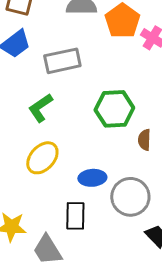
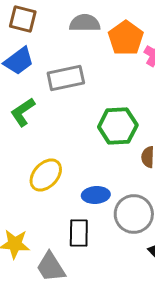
green L-shape: (40, 108) -> (23, 112), moved

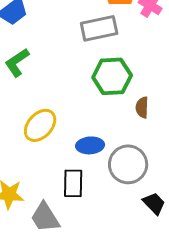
gray rectangle: (66, 78) -> (99, 28), moved

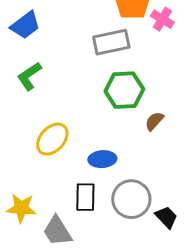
brown semicircle: (142, 107) -> (154, 121), turned 40
gray circle: (128, 164) -> (131, 199), moved

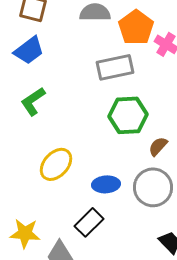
black rectangle: (85, 197) -> (89, 222), turned 44
gray circle: (131, 199) -> (153, 187), moved

